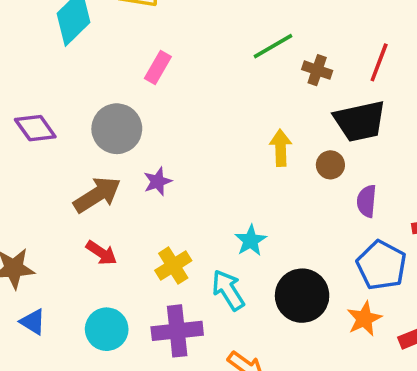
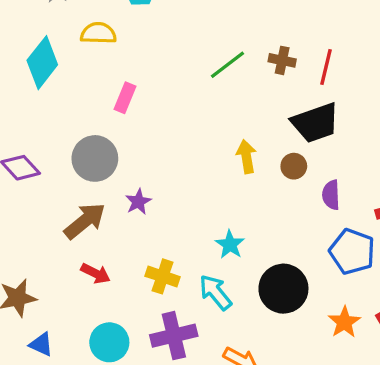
brown cross: (317, 70) -> (282, 60), moved
yellow cross: (173, 266) -> (162, 276), turned -32
orange star: (364, 319) -> (344, 322), moved

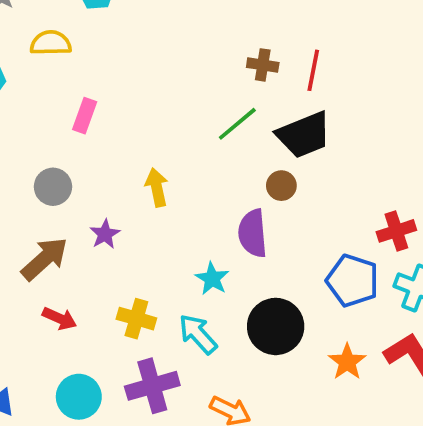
green line: (227, 65) -> (237, 124), moved
yellow arrow: (246, 157) -> (157, 187), moved
gray circle: (95, 158) -> (53, 187), size x0.7
purple semicircle: (331, 195) -> (253, 233), moved, size x1.4

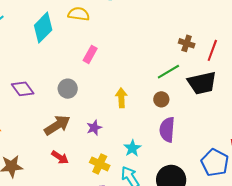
brown circle: (281, 186) -> (161, 99), moved
purple star: (105, 234) -> (94, 128), moved
cyan star: (212, 279) -> (132, 148), moved

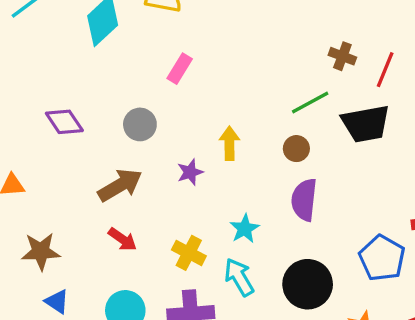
purple star: (94, 128) -> (190, 172), moved

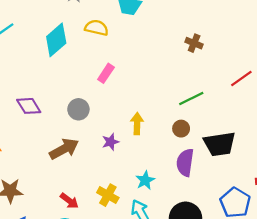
brown cross: (342, 56) -> (194, 43), moved
red line: (385, 70) -> (241, 79), turned 30
black trapezoid: (366, 124) -> (219, 144), moved
red arrow: (122, 239) -> (69, 201), moved

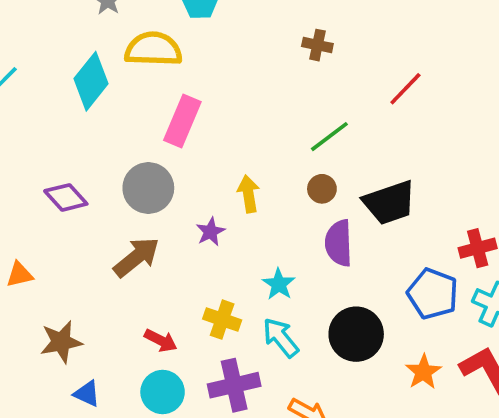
yellow semicircle: (97, 28) -> (153, 49), size x1.4
pink rectangle: (106, 73) -> (182, 121), size x1.5
gray circle: (78, 109) -> (148, 188), size x1.4

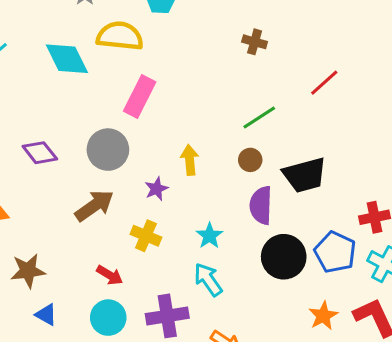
cyan diamond: (91, 81) -> (67, 59), turned -69
yellow cross: (222, 320) -> (146, 236), moved
black circle: (356, 334) -> (284, 257), moved

